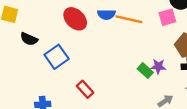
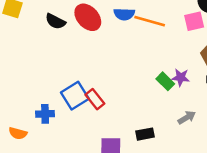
black semicircle: (29, 39) -> (55, 21), moved
blue square: (57, 57) -> (75, 96), moved

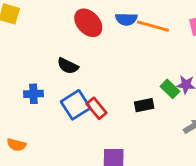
black semicircle: (55, 21) -> (68, 66), moved
blue cross: (45, 114) -> (33, 94), moved
black rectangle: (145, 134) -> (144, 105), moved

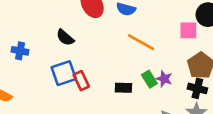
orange line: (153, 26) -> (141, 42), moved
blue cross: (33, 94) -> (20, 51), moved

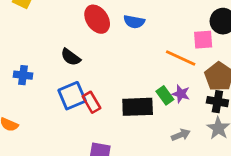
orange line: (141, 42) -> (181, 58), moved
black rectangle: (123, 88) -> (138, 107), size x1.6

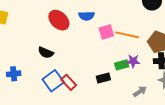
pink square: (203, 40) -> (106, 32), moved
green rectangle: (165, 95) -> (122, 65), turned -56
black rectangle: (138, 107) -> (103, 78), size x0.6

